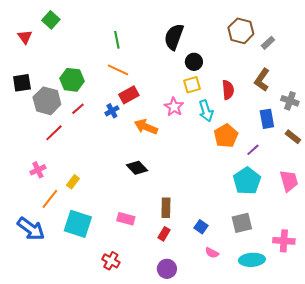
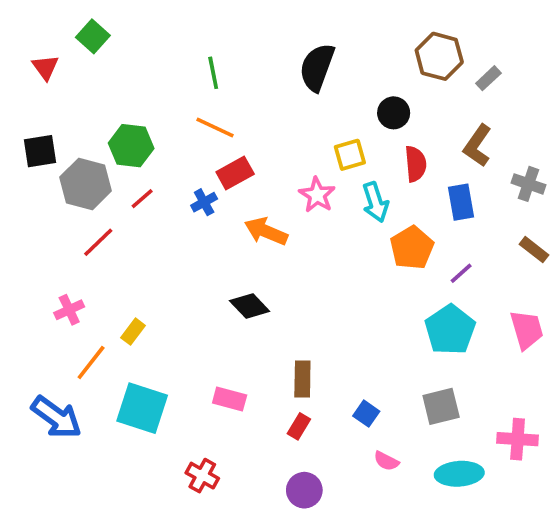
black circle: (194, 62) -> (394, 113), moved
blue rectangle: (267, 119) -> (461, 202), moved

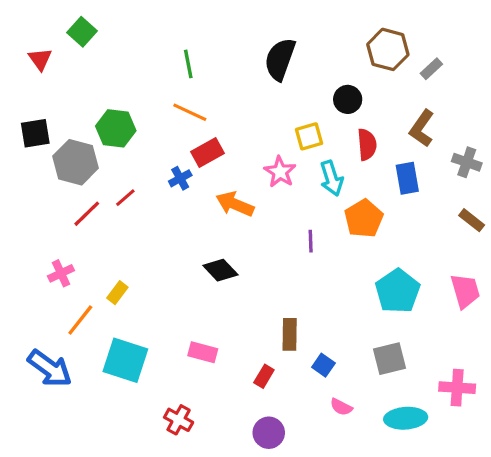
red line: (142, 199) -> (125, 198), moved
purple line: (461, 273) -> (311, 241), moved, turned -50
brown rectangle: (302, 379) -> (290, 334), moved

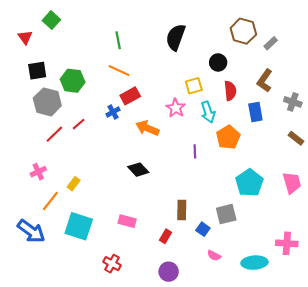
black square: (35, 133) -> (37, 71), moved
gray square: (390, 359) -> (226, 214), moved

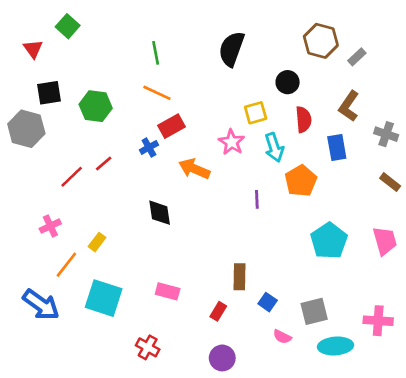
gray hexagon: (47, 102) -> (26, 129), moved
black diamond: (138, 170) -> (160, 213), moved, turned 35
gray square: (226, 214) -> (314, 311), moved

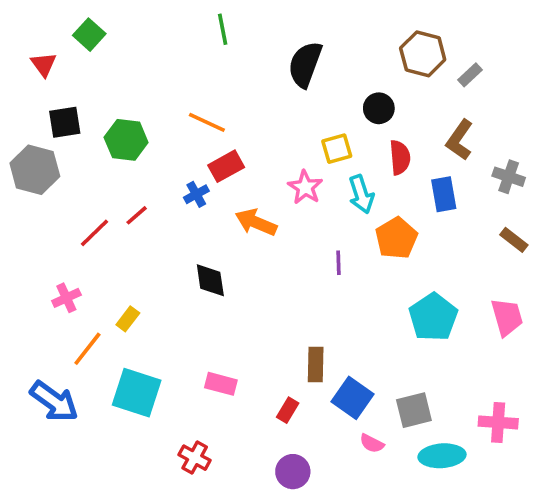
green line: (156, 53) -> (223, 29), moved
blue square: (268, 302) -> (352, 398), size x1.6

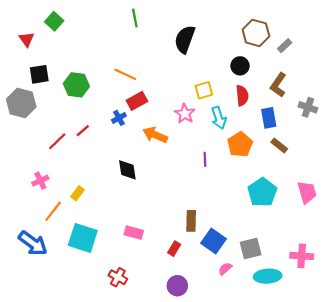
black circle: (379, 108) -> (240, 66), moved
brown rectangle: (514, 240) -> (279, 145), moved
pink semicircle: (372, 443) -> (225, 269), turned 112

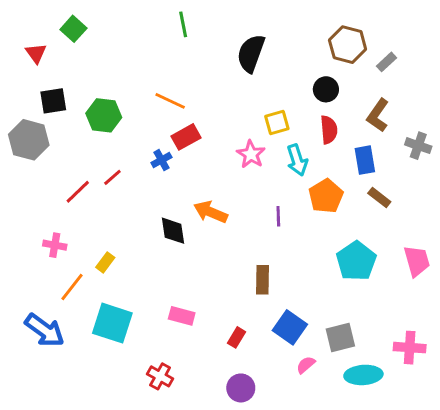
orange arrow: (155, 135) -> (211, 212), moved
pink cross: (40, 181) -> (55, 245), turned 35
brown rectangle: (191, 221) -> (262, 280), moved

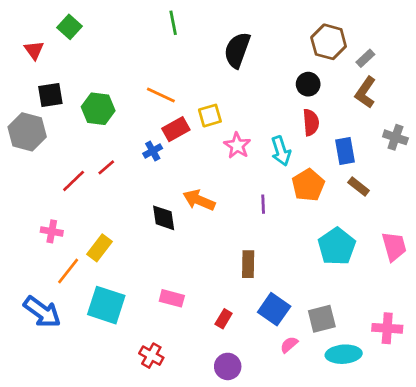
brown L-shape: (378, 115) -> (365, 92), moved
yellow square: (277, 123) -> (210, 116), moved
yellow rectangle: (105, 262) -> (99, 248), size x1.4

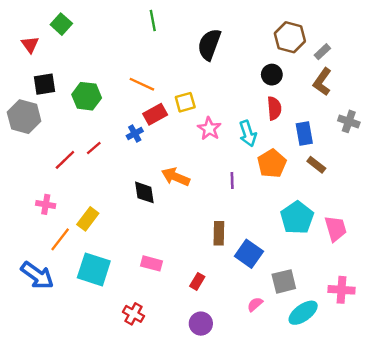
pink trapezoid: (394, 246) -> (336, 229), moved
blue square: (274, 309) -> (249, 254), moved
cyan ellipse: (344, 354) -> (303, 313), turned -32

